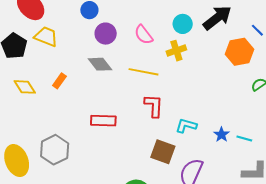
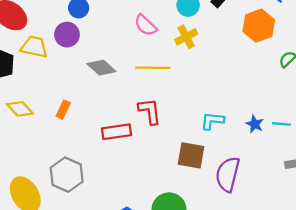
purple circle: (106, 34) -> (67, 35), moved
orange rectangle: (59, 81) -> (63, 110), moved
red L-shape: (154, 106) -> (150, 111), moved

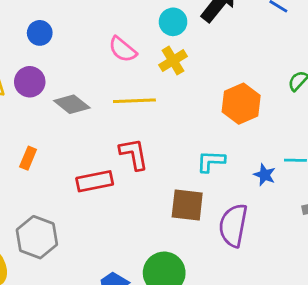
orange hexagon: (259, 26) -> (241, 104), moved
purple circle: (67, 35) -> (30, 82), moved
blue star: (255, 124) -> (265, 175), moved

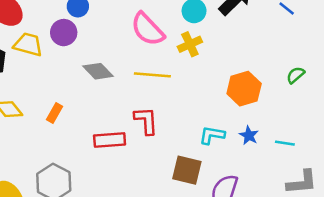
pink semicircle: (123, 49) -> (148, 29), size x1.4
purple circle: (30, 82) -> (64, 33), moved
blue star: (265, 175) -> (249, 135), moved

